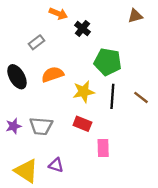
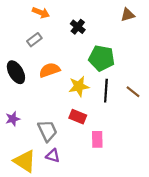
orange arrow: (58, 14) -> (41, 13), moved
gray trapezoid: (41, 126) -> (47, 131), moved, turned -120

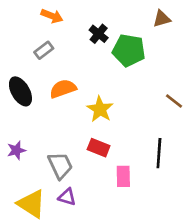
green pentagon: (102, 58) -> (129, 50), moved
yellow star: (79, 86) -> (100, 109), turned -30
black line: (106, 91) -> (159, 153), moved
brown line: (133, 92) -> (174, 101), moved

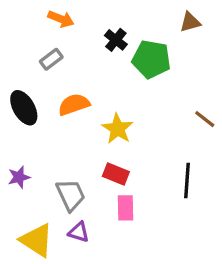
pink rectangle: (123, 176) -> (126, 208), moved

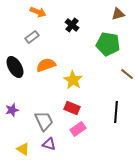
green pentagon: (151, 59) -> (108, 44), moved
pink rectangle: (126, 208) -> (78, 129), turned 56
yellow triangle: (37, 240) -> (23, 149), size x0.6

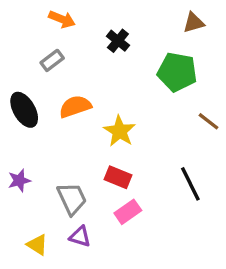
black line: (116, 112) -> (190, 184), turned -30

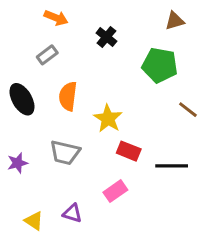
orange semicircle: (75, 106) -> (68, 96), turned -64
red rectangle: (118, 177) -> (129, 151), moved
black line: (190, 184) -> (172, 166), turned -64
gray trapezoid: (72, 199) -> (65, 153), moved, turned 128

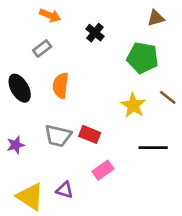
yellow star: (108, 119) -> (133, 105), moved
red rectangle: (129, 151) -> (90, 134), moved
yellow triangle: (34, 221) -> (30, 197), size x1.6

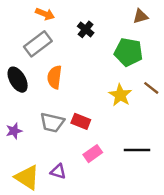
gray rectangle: (42, 48) -> (38, 44), size x1.6
black line: (153, 148) -> (137, 150), moved

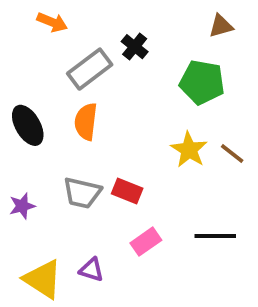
orange arrow: (45, 14) -> (52, 22), moved
gray rectangle: (38, 44) -> (90, 69), moved
brown line: (151, 88) -> (232, 153), moved

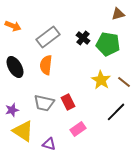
orange arrow: (52, 22) -> (13, 26), moved
black cross: (135, 47) -> (83, 38), moved
red rectangle: (127, 191) -> (68, 102), turned 42
black line: (215, 236) -> (116, 112), moved, turned -45
yellow triangle: (43, 279) -> (23, 131), moved

